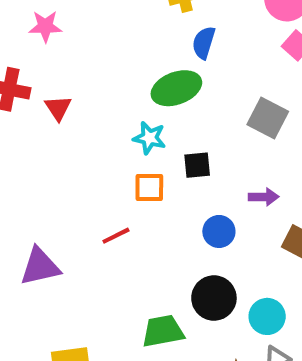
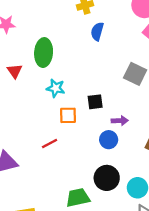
green ellipse: (176, 88) -> (44, 53), moved, turned -64
cyan star: (149, 138) -> (56, 88), moved
purple arrow: (264, 197) -> (120, 121), moved

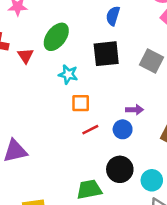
green ellipse: (44, 53) -> (56, 37), turned 32
black square: (95, 102) -> (106, 54), moved, size x1.6
red line: (50, 143) -> (90, 130), moved

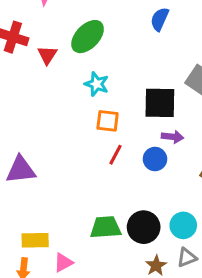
black square: (106, 54) -> (160, 103), moved
red line: (90, 130) -> (116, 155), turned -42
black circle: (120, 169) -> (144, 227), moved

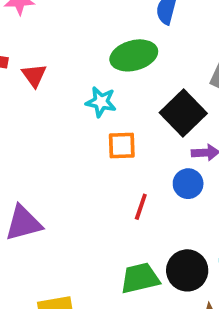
green ellipse: (88, 37) -> (134, 55), moved, turned 40
black square: (160, 103) -> (183, 113), turned -36
red line: (116, 155) -> (141, 207), moved

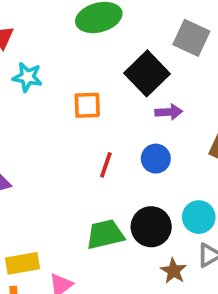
cyan star: (101, 102) -> (27, 77), moved
blue circle: (188, 184) -> (156, 159), moved

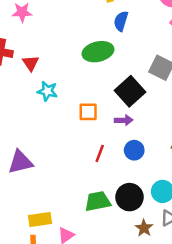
purple arrow: (169, 112) -> (124, 120), moved

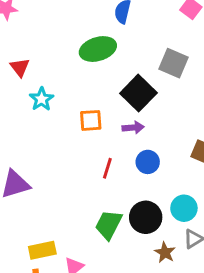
cyan star: (47, 91) -> (42, 99), turned 30
green trapezoid: (98, 201) -> (109, 225), turned -48

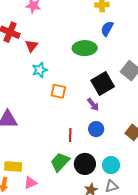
orange square: (91, 120) -> (58, 91), moved
purple arrow: (133, 128) -> (93, 104), turned 40
red line: (107, 168) -> (70, 135), moved, turned -32

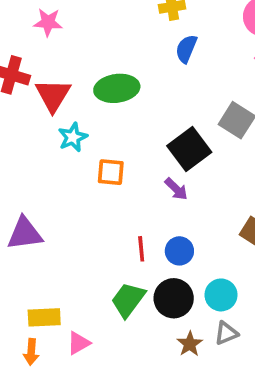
red triangle: (32, 46) -> (53, 95), size x1.5
green ellipse: (85, 48) -> (117, 88), moved
blue circle: (96, 129) -> (179, 251), moved

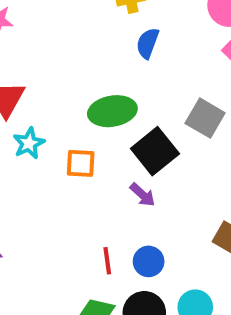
green ellipse: (117, 88) -> (112, 111), moved
orange square: (111, 172) -> (81, 163), moved

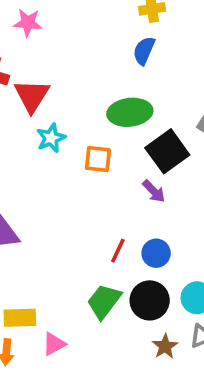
blue semicircle: (148, 43) -> (144, 51), moved
red line: (107, 261) -> (118, 251), turned 30

